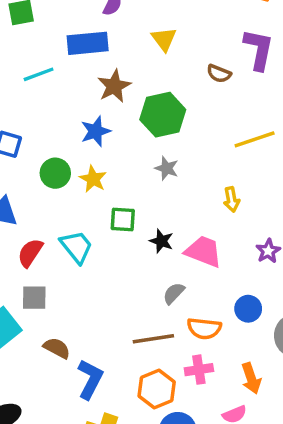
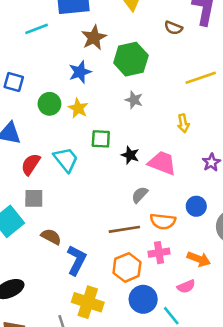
orange arrow: (251, 378) -> (199, 259), turned -50

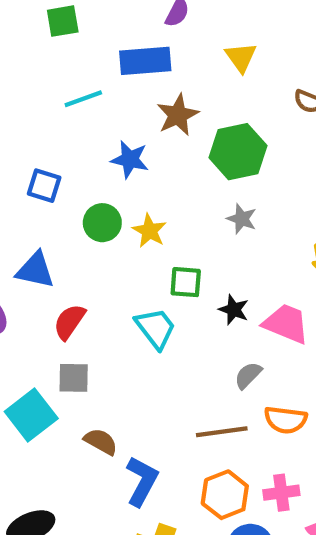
blue star: (80, 72) -> (130, 159), moved, turned 30
cyan trapezoid: (66, 160) -> (156, 328), moved
pink cross: (159, 253) -> (281, 493), moved

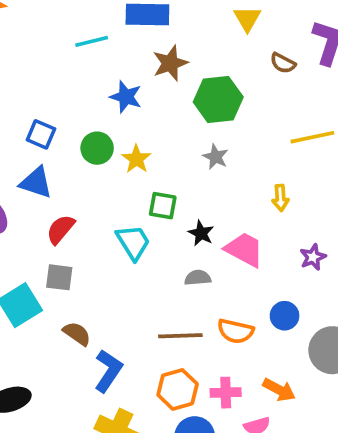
yellow triangle: (241, 57) -> (247, 19), moved
blue square: (44, 186) -> (41, 134), moved
gray semicircle: (248, 375) -> (198, 278), moved, turned 35

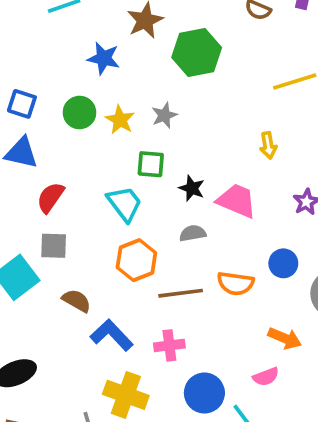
gray star: (216, 157) -> (164, 115), moved, turned 30
blue L-shape: (108, 371) -> (112, 335), turned -72
orange hexagon: (178, 389) -> (136, 260), moved
pink cross: (226, 393) -> (169, 345), moved

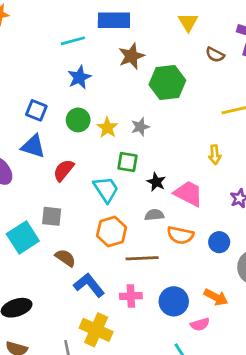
blue star: (104, 58) -> (79, 77), moved, turned 30
red semicircle: (50, 197) -> (64, 170), moved
orange semicircle: (236, 283) -> (180, 235), moved
blue circle: (204, 393) -> (174, 301), moved

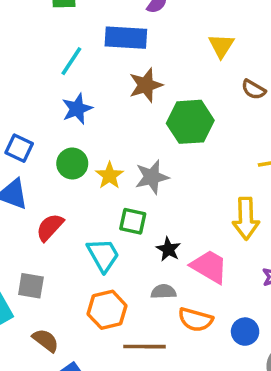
cyan line: (73, 41) -> (71, 61), turned -45
gray star: (140, 127) -> (152, 177), size x1.4
yellow arrow: (215, 155) -> (246, 219), size x1.6

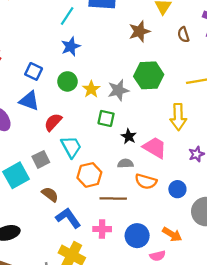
brown star: (146, 85) -> (139, 31), moved
brown semicircle: (254, 90) -> (183, 35), turned 42
green hexagon: (190, 122) -> (149, 75), moved
cyan trapezoid: (103, 255) -> (71, 147), moved
gray square: (31, 286) -> (41, 159), turned -36

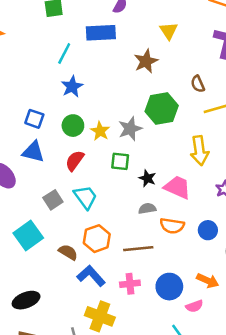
brown semicircle: (183, 35) -> (198, 84), moved
red semicircle: (53, 122) -> (75, 161), moved
gray square: (41, 159) -> (53, 200), moved
orange hexagon: (89, 175) -> (97, 239), moved

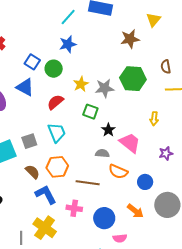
green circle: (73, 126) -> (54, 69), moved
yellow arrow: (199, 151) -> (154, 119), size x0.6
gray square: (53, 200) -> (29, 141), moved
orange arrow: (208, 281) -> (135, 211), moved

